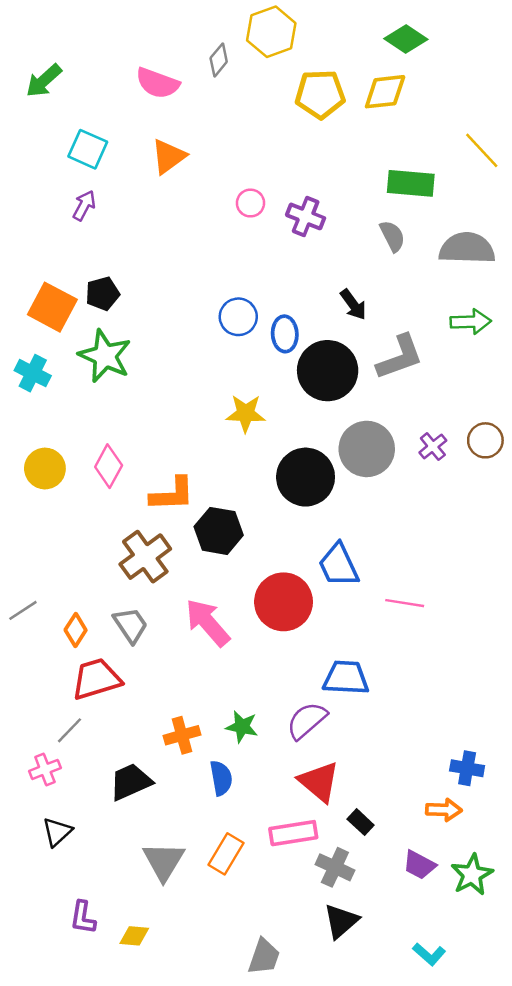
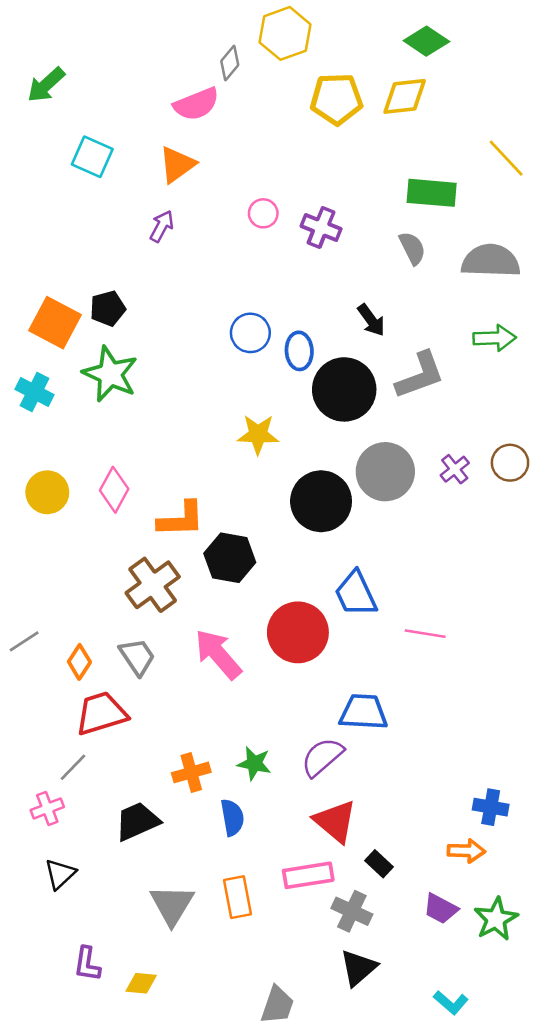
pink semicircle: (158, 83) -> (196, 104), moved, turned -42
purple arrow: (84, 205) -> (162, 226), moved
orange rectangle: (226, 854) -> (238, 897), turned -42

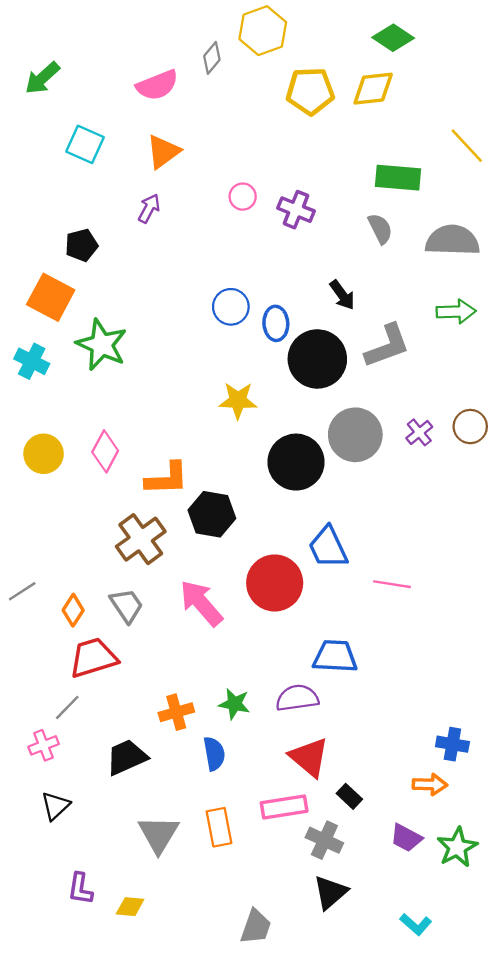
pink semicircle: (196, 104) -> (157, 85), moved
black pentagon: (108, 308) -> (81, 245), moved
purple semicircle: (322, 757) -> (297, 698), turned 33

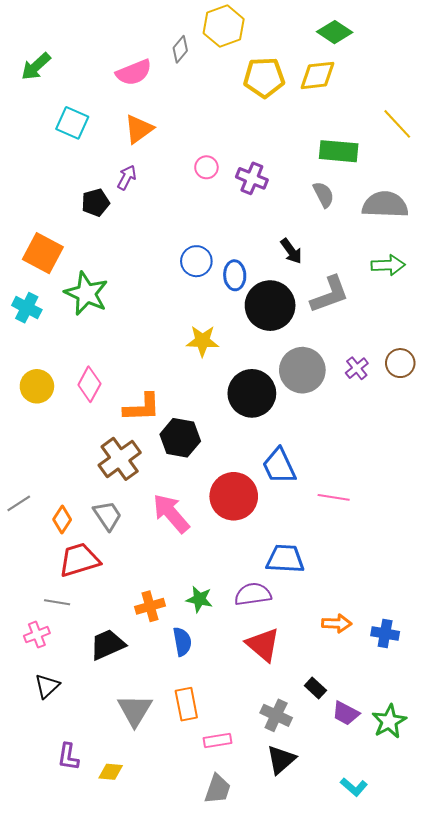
black pentagon: (81, 245) -> (95, 203), moved
gray line: (67, 707) -> (57, 602), turned 55
orange arrow: (430, 784) -> (337, 623), moved
black rectangle: (349, 796) -> (315, 688), moved
pink rectangle: (284, 807) -> (218, 741), moved, size x0.7

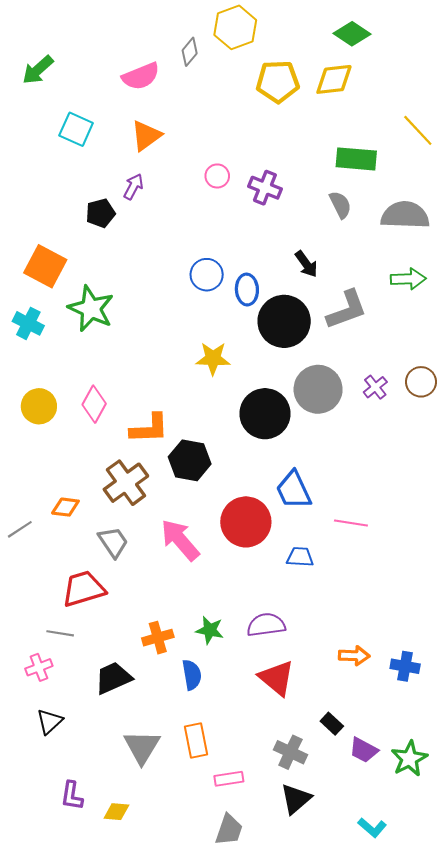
orange diamond: (62, 520) -> (65, 507), moved, turned 64
blue trapezoid: (285, 559) -> (300, 557), moved, size x0.7

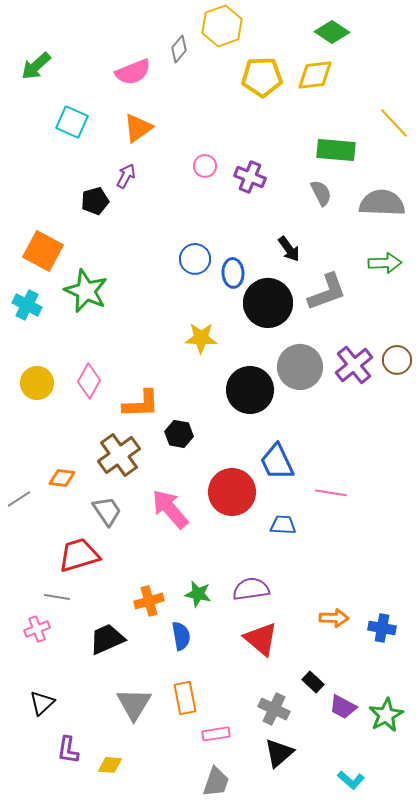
purple cross: (375, 387) -> (354, 365), size x1.6
black hexagon: (190, 460) -> (179, 434), size x0.7
black triangle: (50, 721) -> (42, 703), moved

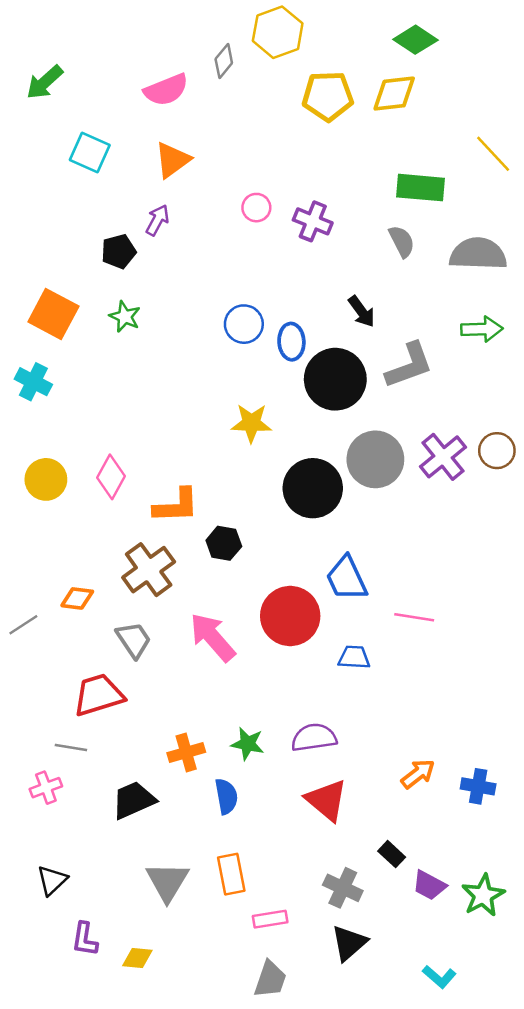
green star: (86, 291) -> (125, 317), moved, size x0.6
orange arrow: (334, 618) -> (418, 774), turned -40

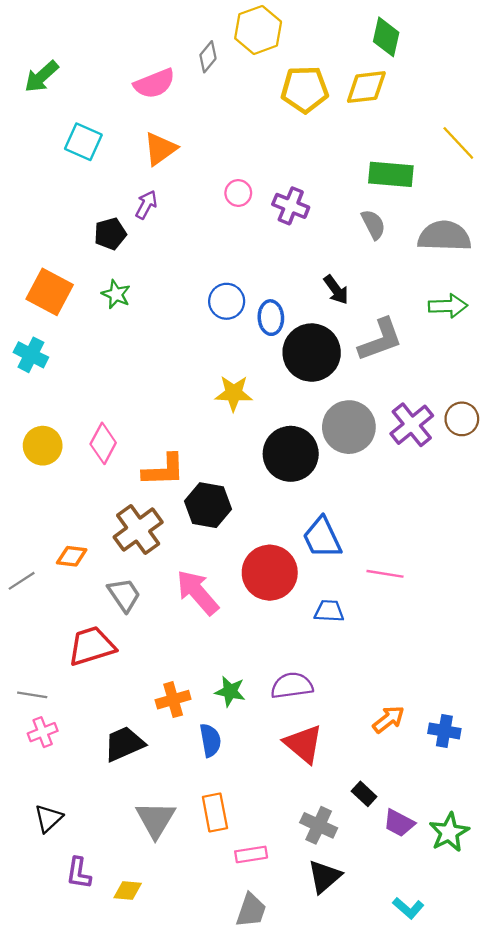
green diamond: (415, 40) -> (386, 37), turned 69
black hexagon: (224, 543) -> (208, 505), size x1.4
gray line: (71, 748) -> (32, 695), moved

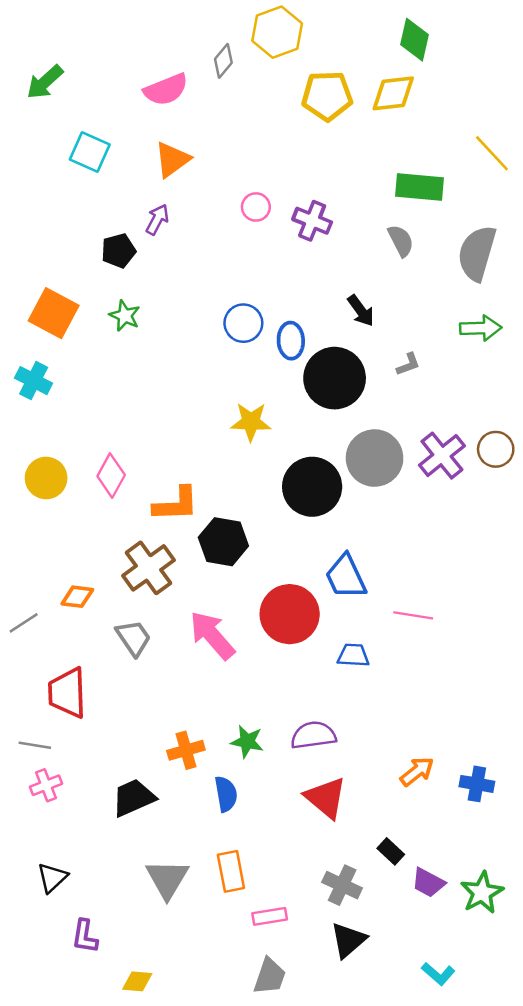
gray semicircle: (444, 236) -> (477, 253), turned -76
gray L-shape: (380, 340) -> (408, 364), size x0.5
red trapezoid: (92, 646) -> (67, 693), moved, turned -75
yellow diamond: (128, 891) -> (137, 981), moved

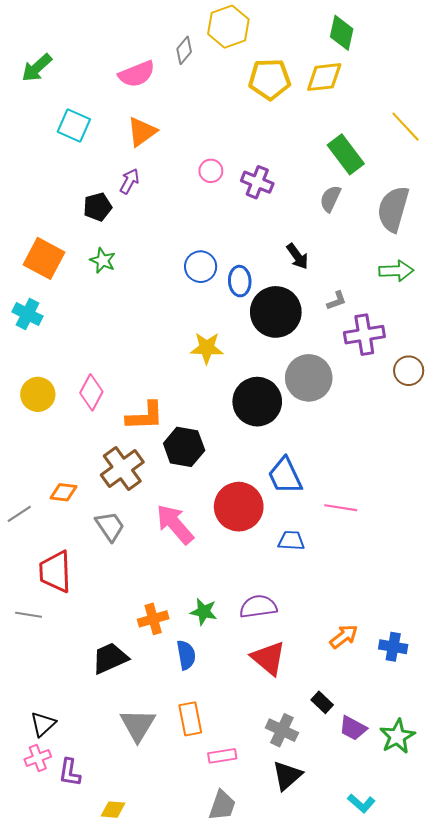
green rectangle: (419, 187) -> (346, 154), turned 48
gray semicircle: (401, 241) -> (330, 199), turned -128
purple cross: (442, 456) -> (364, 335), moved, turned 30
pink cross: (46, 785) -> (38, 758), moved

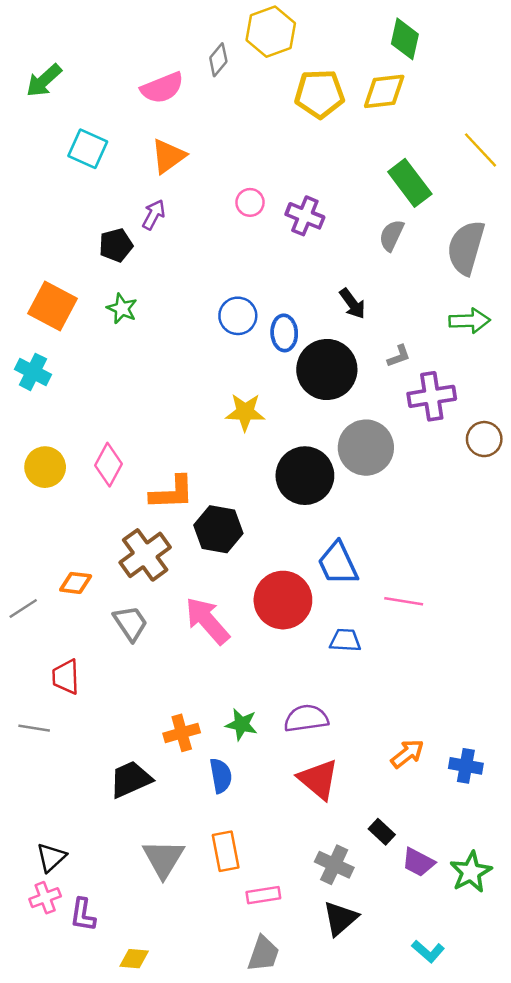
red trapezoid: (55, 572) -> (66, 677), size x0.7

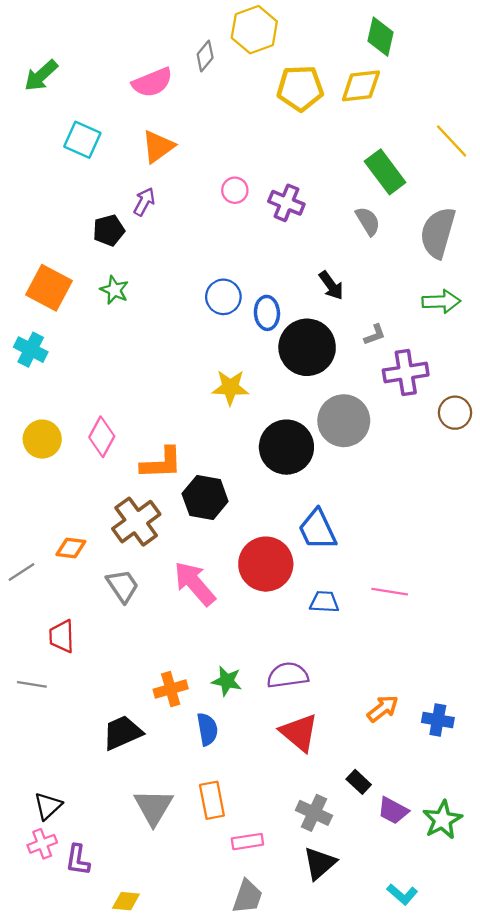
gray semicircle: (391, 235) -> (368, 221), turned 124
pink line: (404, 601) -> (390, 592), moved

